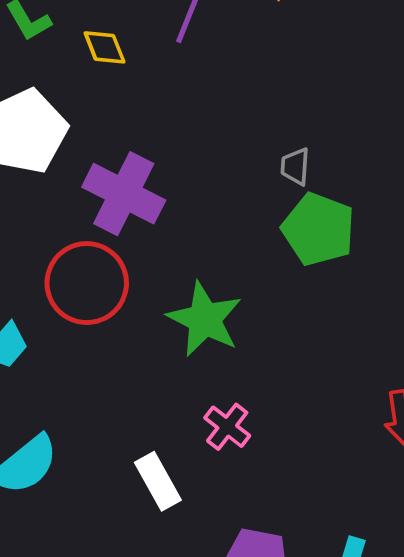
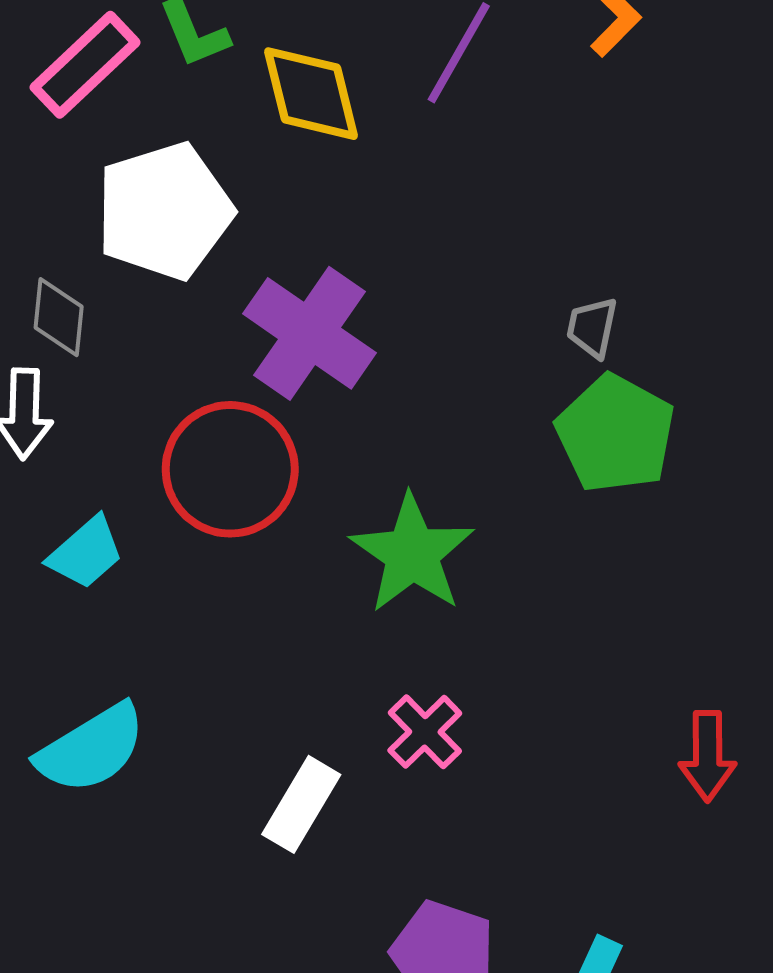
yellow diamond: (105, 47) -> (311, 94), size x1.5
white rectangle: (158, 481) -> (301, 804), turned 52

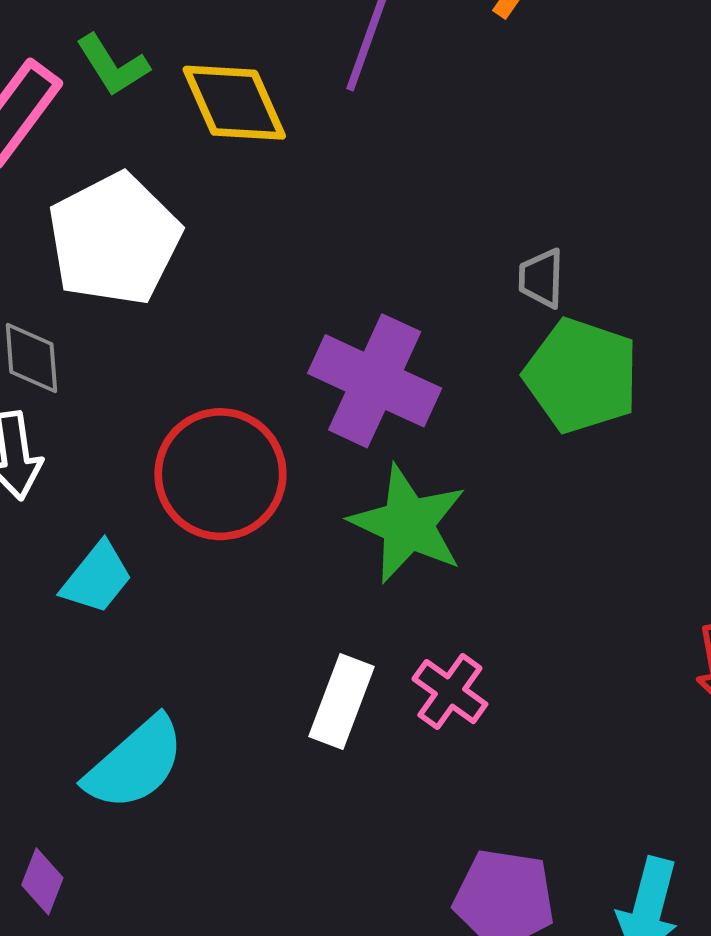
purple cross: (310, 333) -> (375, 381), moved
white rectangle: (301, 804) -> (341, 702), moved

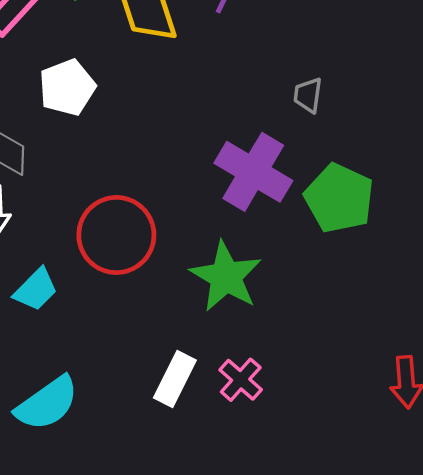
white pentagon: (114, 239) -> (67, 87), size x0.7
gray trapezoid: (541, 278) -> (308, 95), moved
purple cross: (375, 381) -> (253, 172), moved

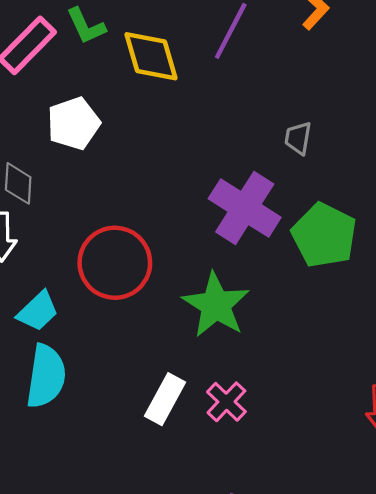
cyan semicircle: (47, 403) -> (46, 376), moved, turned -48

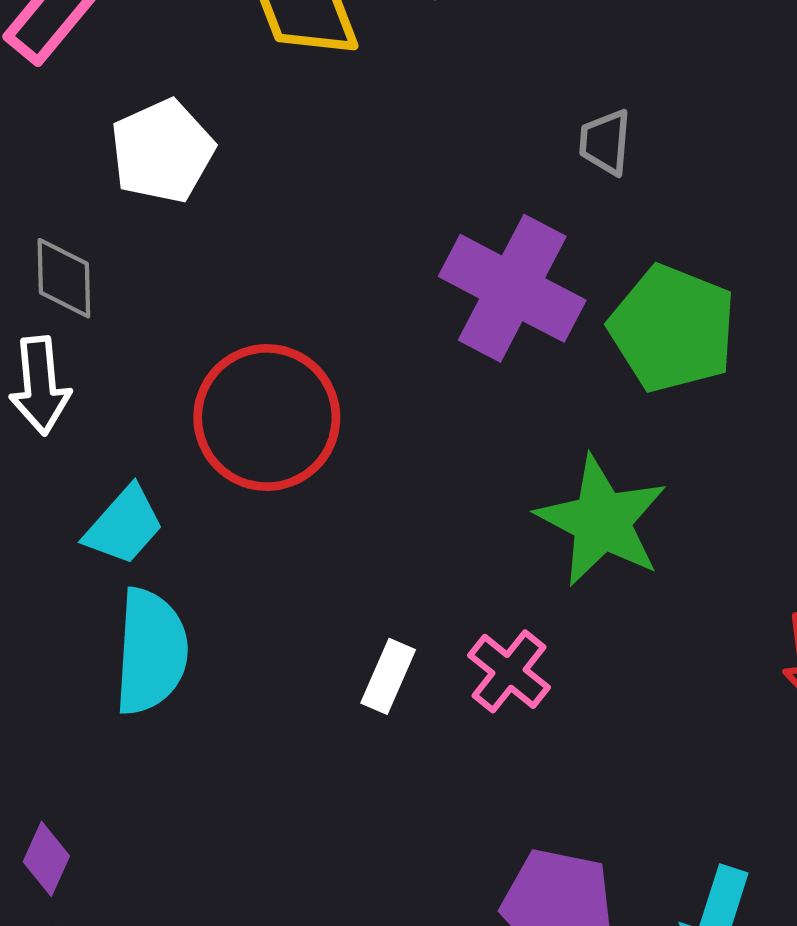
green star: (216, 305) -> (602, 521), moved
white rectangle: (165, 399) -> (388, 676), size x0.7

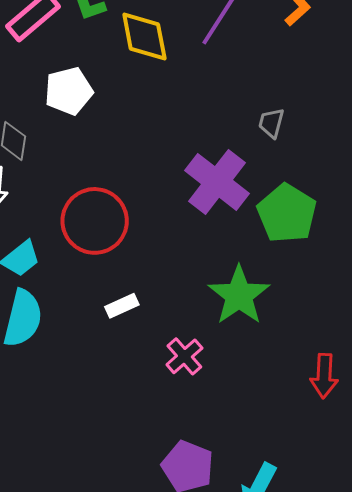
white rectangle: (388, 676) -> (122, 306), moved, turned 32

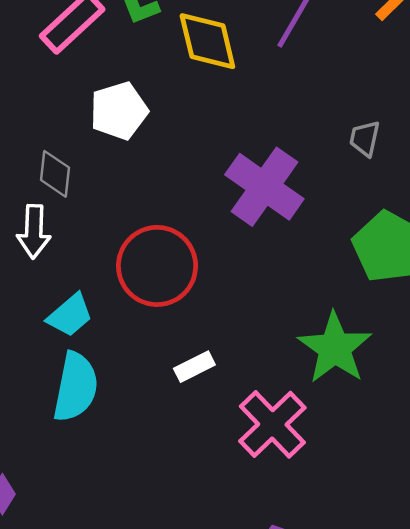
purple cross: (217, 182) -> (264, 187), moved
pink cross: (184, 356) -> (272, 424), size x1.5

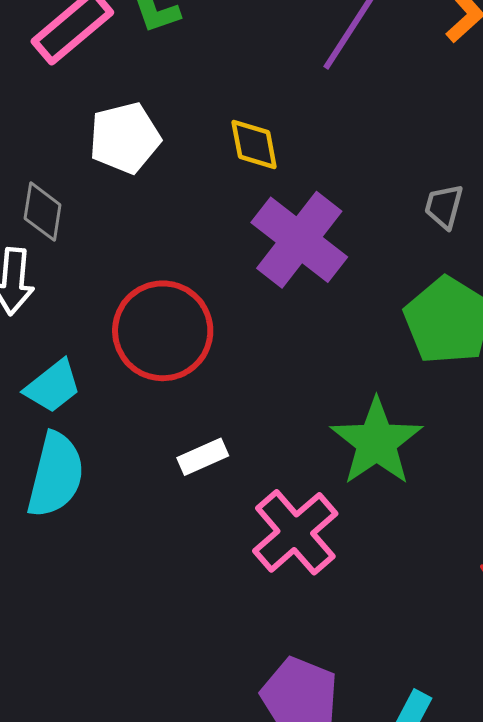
yellow diamond: (207, 41) -> (254, 144), moved, size x0.7
gray trapezoid: (365, 138) -> (444, 206), moved

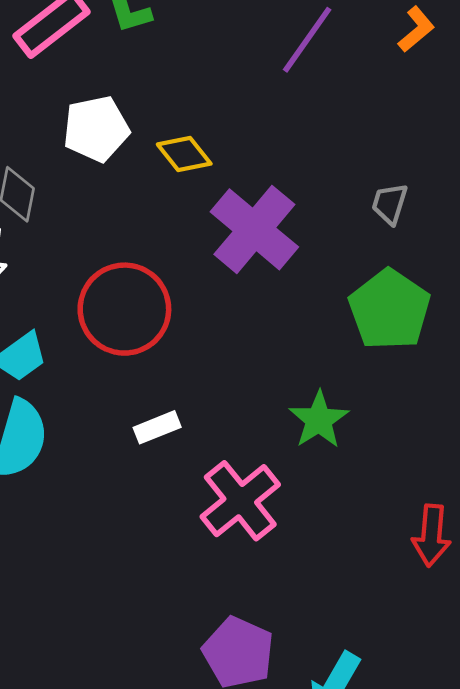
yellow diamond: (254, 144) -> (184, 154), moved, turned -30
green star: (377, 442) -> (319, 420), size x0.7

